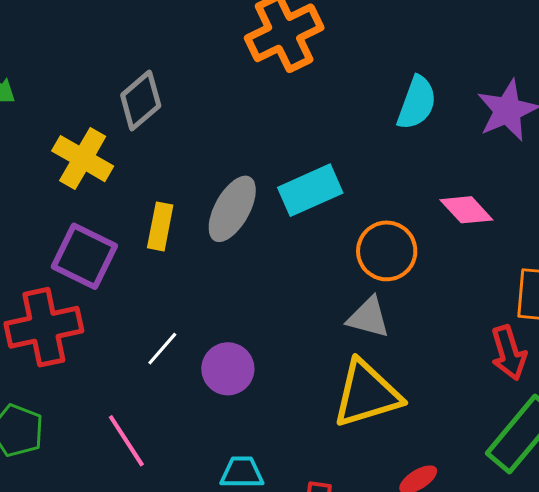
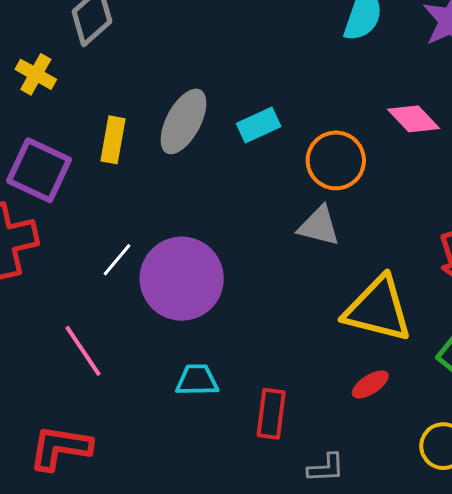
yellow cross: (83, 159) -> (36, 74), size x0.7
cyan rectangle: (310, 190) -> (259, 125), moved, size x0.7
purple circle: (228, 369) -> (182, 279), size x1.6
yellow triangle: (367, 394) -> (378, 309), moved, turned 32

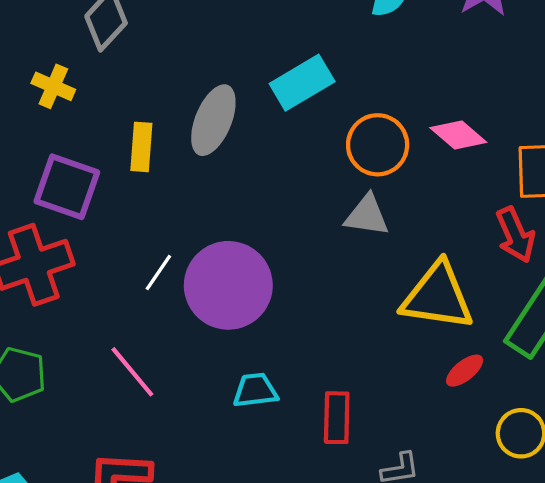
pink diamond: (413, 119) -> (458, 135), moved
cyan rectangle: (259, 125) -> (302, 83), moved, size x1.4
red ellipse: (370, 384) -> (465, 371), moved

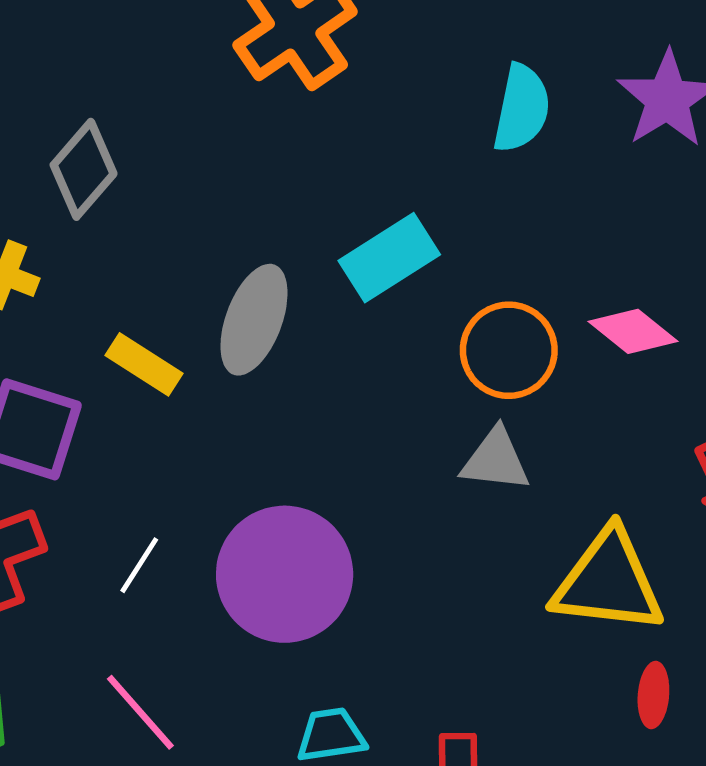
yellow rectangle: (141, 147) -> (144, 364), turned -60
white line: (158, 272) -> (139, 565), moved
red ellipse: (465, 371) -> (653, 695), turned -45

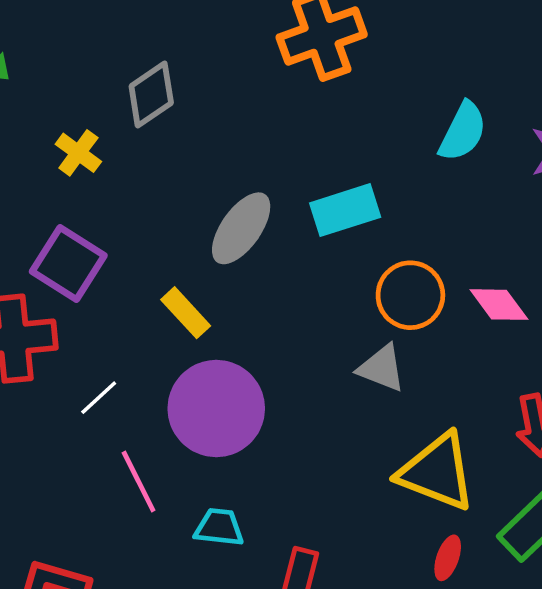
yellow rectangle: (144, 364) -> (186, 313), moved
white line: (139, 565) -> (99, 398), moved
pink line: (140, 712) -> (139, 482), moved

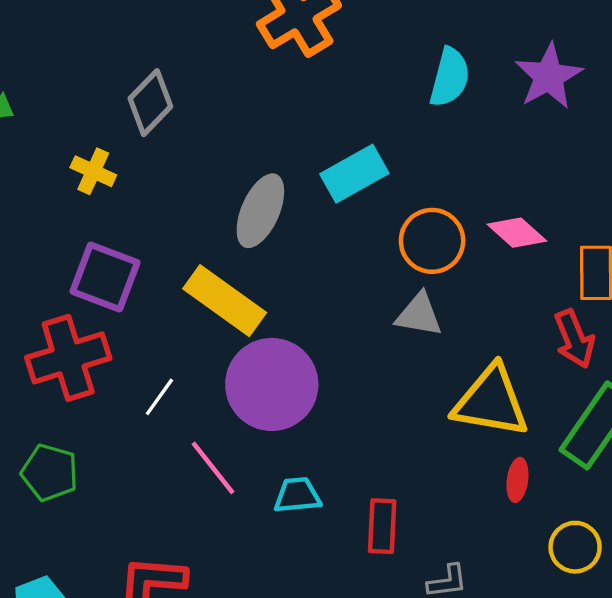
yellow rectangle: (186, 313) -> (225, 301), size x1.6

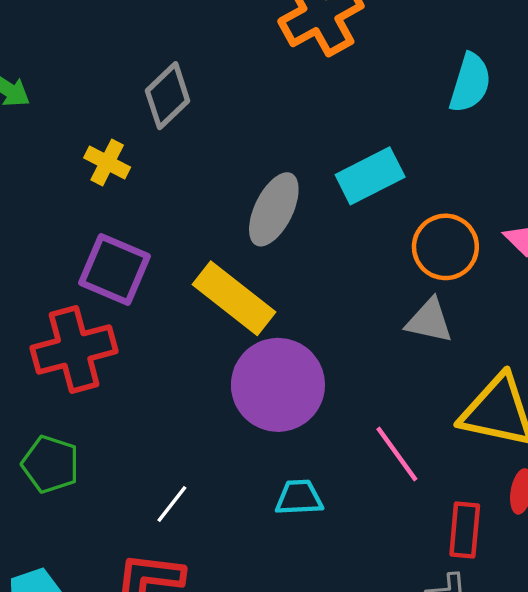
white line: (159, 397) -> (172, 504), moved
pink line: (213, 468) -> (397, 454), moved
red rectangle: (382, 526) -> (465, 530), moved

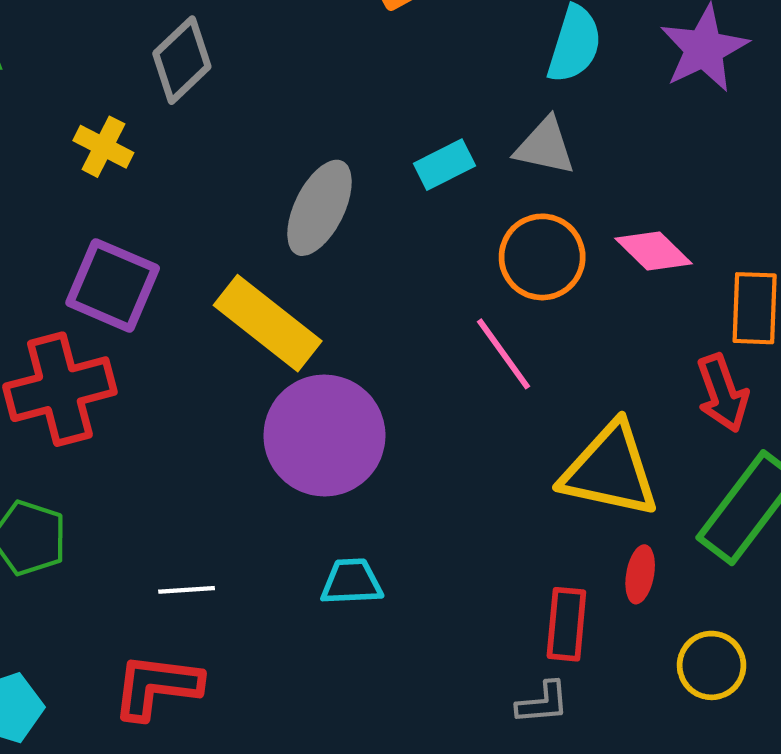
cyan rectangle: (370, 176) -> (444, 165), size x0.7
gray triangle: (429, 321) -> (545, 146), moved
pink line: (397, 454) -> (503, 354), moved
white line: (172, 504) -> (187, 590), turned 48

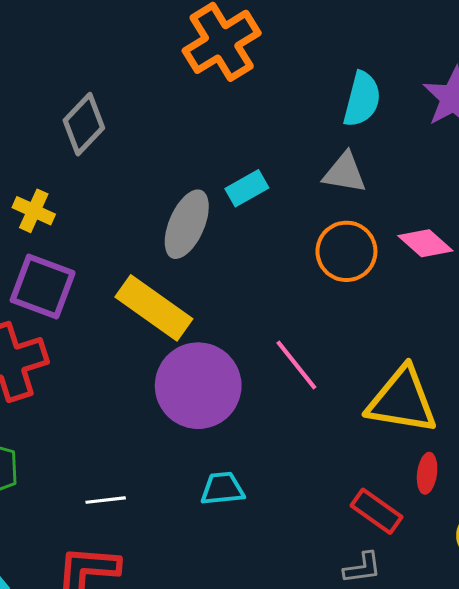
yellow cross: (103, 147) -> (34, 211), moved
cyan rectangle: (444, 165) -> (247, 188), moved
pink line: (503, 354) -> (296, 365), moved
red rectangle: (566, 624) -> (377, 511), turned -57

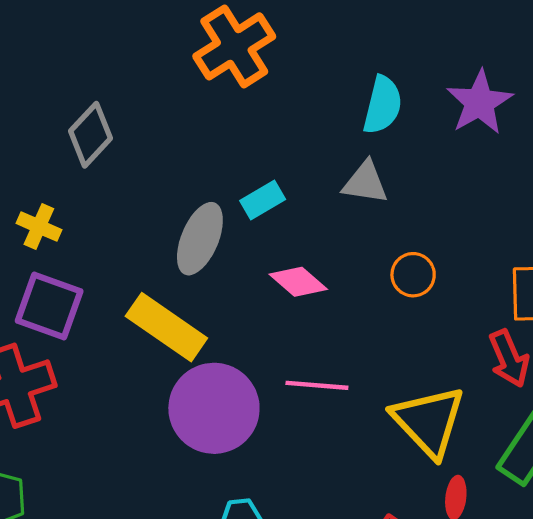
pink diamond: (425, 243) -> (298, 282), moved
orange circle: (346, 251) -> (413, 275), moved, size x0.7
pink line: (296, 365) -> (317, 385), turned -46
yellow triangle: (402, 400) -> (429, 421), turned 38

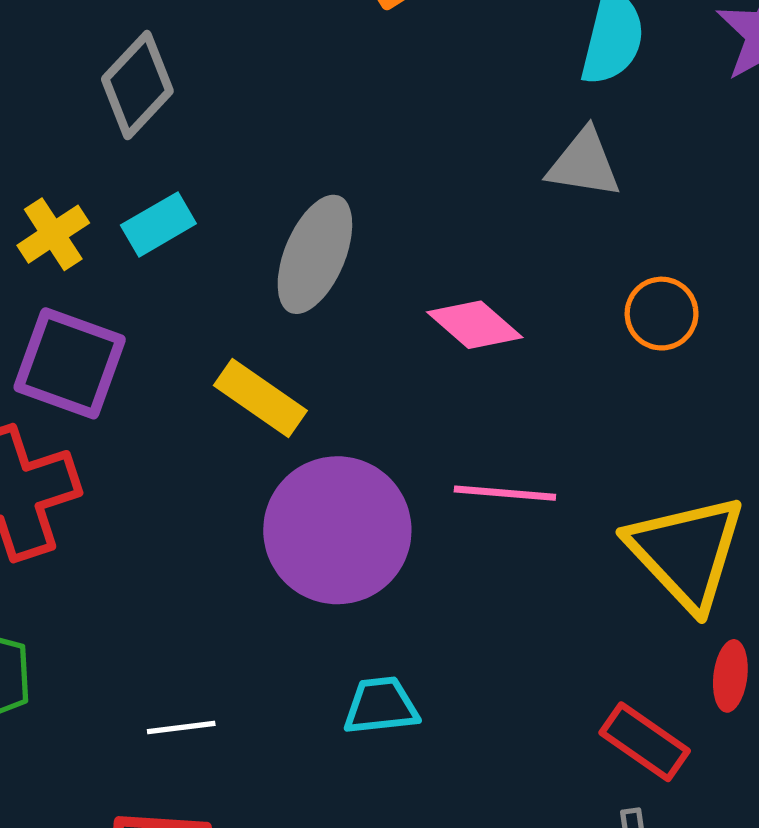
cyan rectangle: (263, 200) -> (158, 224), moved
yellow cross: (39, 227) -> (53, 234), turned 33
yellow rectangle: (166, 327) -> (260, 398), size x0.7

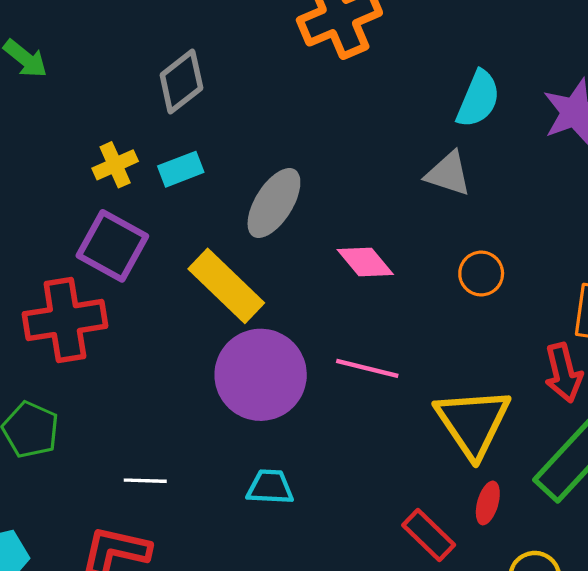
yellow rectangle: (260, 398) -> (226, 286), size x1.4

